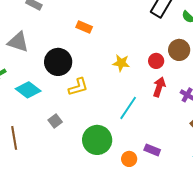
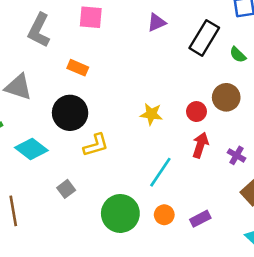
orange rectangle: (84, 27) -> (78, 68), moved
purple rectangle: (152, 150) -> (200, 219), moved, turned -49
orange circle: (129, 159) -> (164, 215), moved

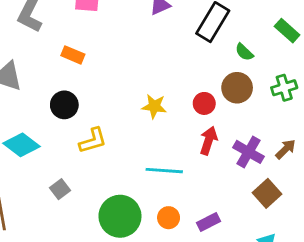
green semicircle: (238, 55) -> (244, 52), moved
black circle: (70, 113) -> (64, 105), size x0.7
purple cross: (236, 155) -> (248, 152), size x1.5
cyan line: (160, 172) -> (164, 171), turned 60

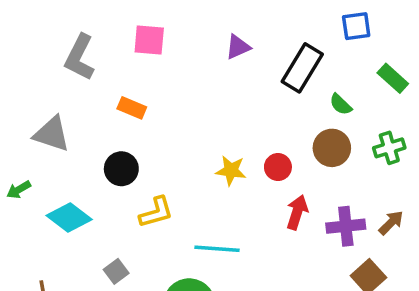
red circle: (204, 103) -> (278, 167), moved
purple cross: (248, 152) -> (346, 226), turned -36
cyan line: (164, 171) -> (217, 249), moved

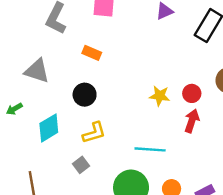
yellow L-shape: (156, 212) -> (94, 133), moved
red arrow: (297, 212) -> (192, 121), moved
cyan diamond: (69, 217) -> (49, 128), turned -68

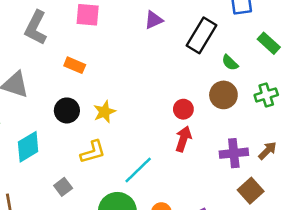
yellow star: (160, 96) -> (104, 112), moved, turned -30
yellow L-shape: (94, 133) -> (93, 152), moved
cyan line: (150, 149) -> (138, 170), turned -48

